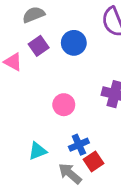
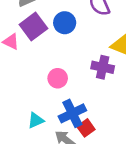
purple square: (39, 46) -> (33, 26), size x1.5
blue cross: (79, 145) -> (72, 113), size x1.5

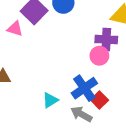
pink circle: (58, 78) -> (99, 56), moved

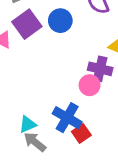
blue cross: (84, 88) -> (67, 118), turned -35
gray arrow: (81, 114) -> (35, 142), moved

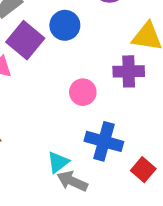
pink circle: (90, 85) -> (83, 92), moved
red square: (81, 133) -> (143, 170), moved

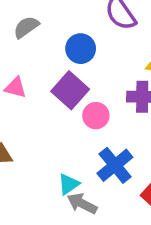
purple square: (25, 40) -> (70, 90), moved
blue cross: (104, 141) -> (115, 165), turned 33

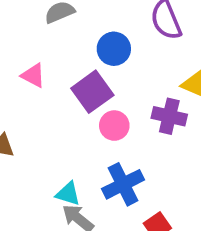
cyan triangle: (69, 184) -> (68, 194), turned 40

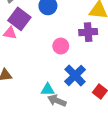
purple square: (92, 92) -> (19, 19), moved

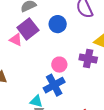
blue cross: (75, 75) -> (54, 85), moved

